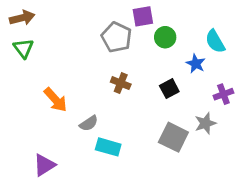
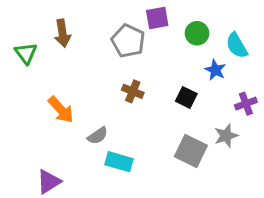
brown arrow: (22, 18) -> (62, 33), moved, turned 95
green circle: (165, 37) -> (197, 33), moved
black square: (169, 89) -> (186, 97), turned -36

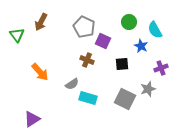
purple square: (157, 18) -> (103, 41), moved, turned 35
brown arrow: (62, 33) -> (41, 22), turned 36
black square: (186, 97) -> (122, 64), turned -32
gray semicircle: (98, 136) -> (72, 84), moved
cyan rectangle: (119, 162) -> (88, 98), moved

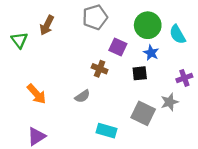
green circle: (129, 22) -> (148, 25), size x1.5
gray pentagon: (84, 27) -> (95, 17), moved, turned 30
blue star: (141, 46) -> (151, 53), moved
orange arrow: (40, 72) -> (37, 94), moved
cyan rectangle: (88, 98) -> (106, 131), moved

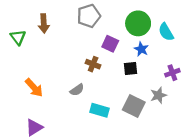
brown arrow: (47, 25) -> (44, 23), turned -30
cyan rectangle: (106, 131) -> (99, 110), moved

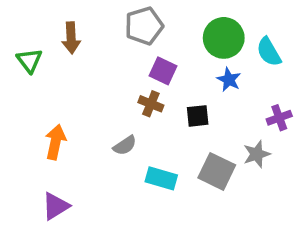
purple square: (110, 44) -> (163, 71), moved
black square: (131, 68) -> (198, 116), moved
orange arrow: (34, 88) -> (55, 142), turned -126

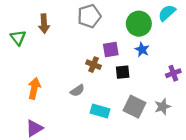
cyan semicircle: (269, 52) -> (167, 13), moved, turned 78
purple square: (163, 71) -> (111, 50), moved, turned -35
gray star: (257, 154) -> (163, 107), moved

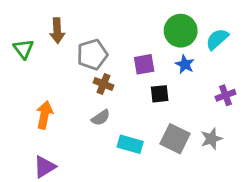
cyan semicircle: (167, 13) -> (217, 39), moved
gray pentagon: (89, 16) -> (92, 55), moved
brown cross: (94, 65) -> (103, 84), moved

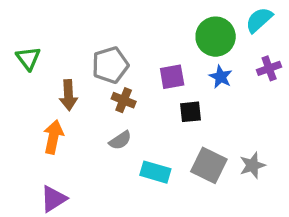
brown arrow: (57, 31) -> (68, 95), moved
cyan semicircle: (217, 39) -> (259, 20), moved
purple cross: (226, 95) -> (269, 68), moved

